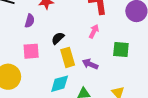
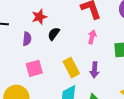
black semicircle: (58, 38) -> (54, 34), moved
purple arrow: (90, 64) -> (94, 70), turned -98

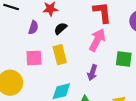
pink arrow: (92, 37) -> (97, 40), size x1.6
yellow rectangle: (71, 68) -> (60, 55), moved

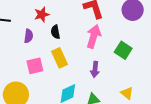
black semicircle: (60, 28) -> (55, 32), turned -48
green square: (124, 59) -> (123, 50), turned 36

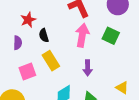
green square: (123, 50) -> (111, 36), moved

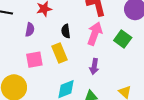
black semicircle: (44, 35) -> (66, 31), moved

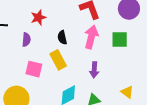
green square: (123, 39) -> (120, 40), turned -30
pink square: (34, 60) -> (34, 69), turned 30

